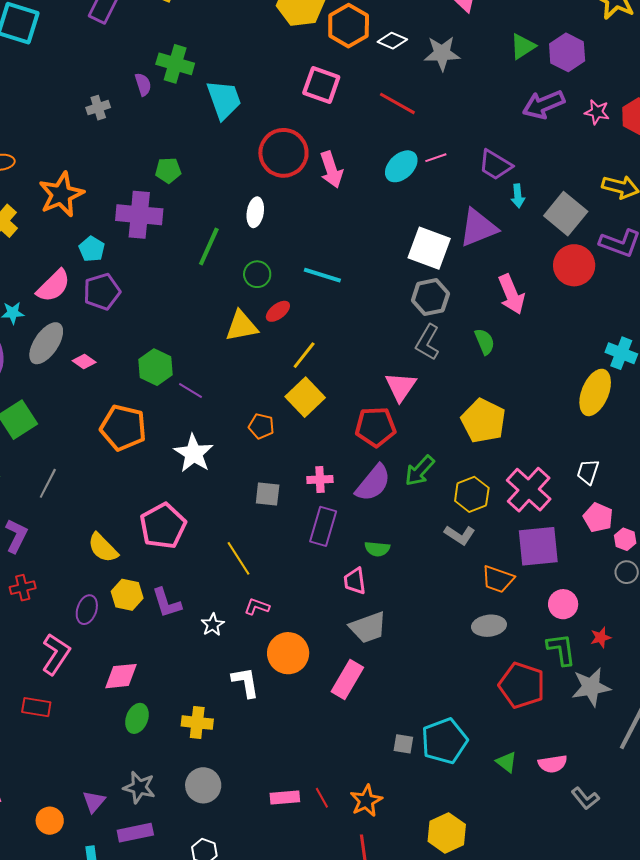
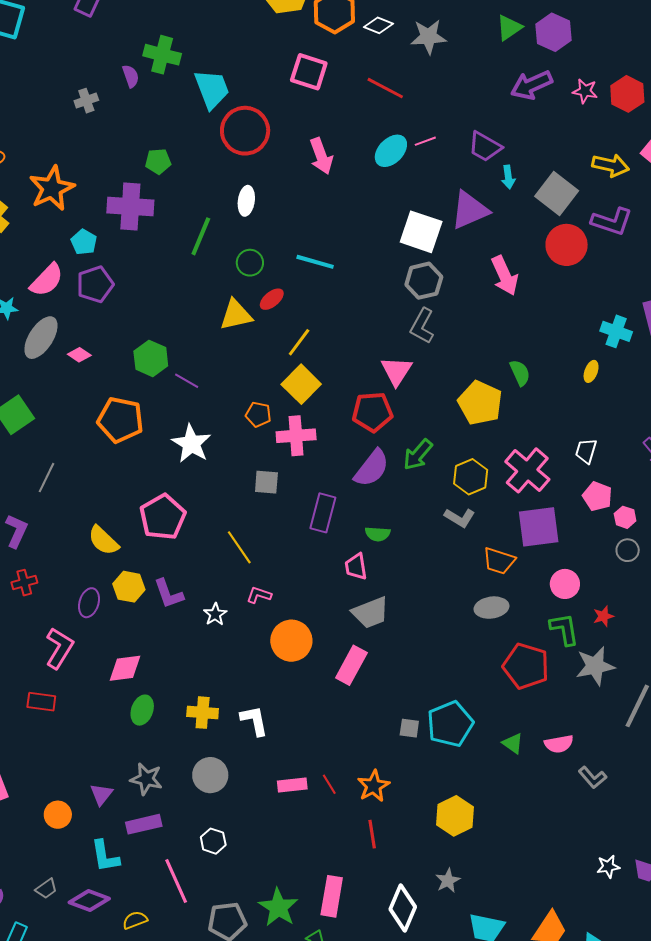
red circle: (283, 153) -> (245, 131), moved
green semicircle: (485, 342) -> (520, 373), moved
yellow ellipse: (595, 392) -> (591, 371), size x0.5
pink cross: (320, 479) -> (296, 436), moved, size x1.5
white L-shape: (245, 682) -> (254, 721), moved

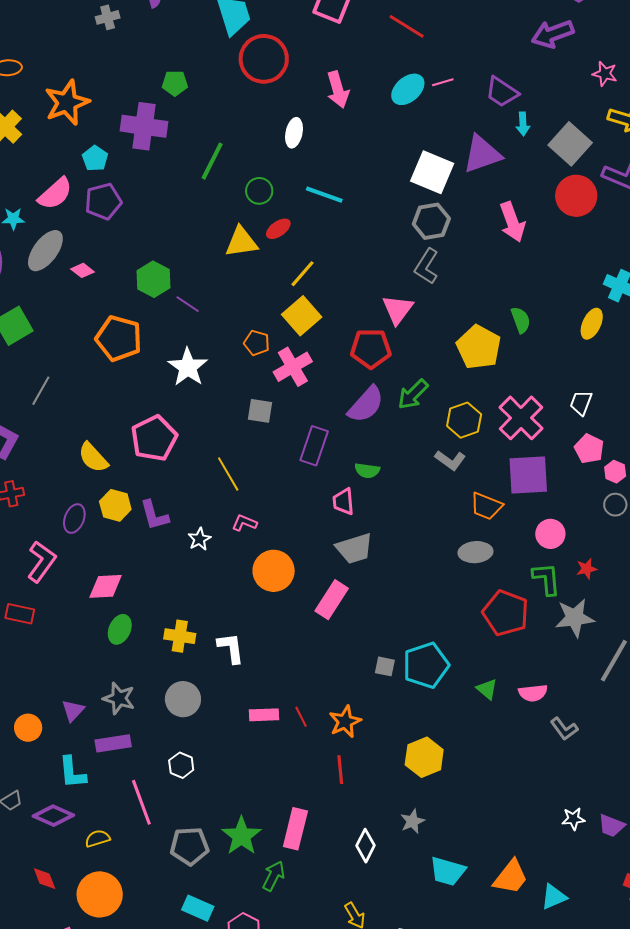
pink star: (585, 91) -> (605, 74), moved
white ellipse: (246, 201) -> (294, 133), moved
yellow ellipse: (591, 371) -> (592, 324), size x1.4
pink cross: (296, 436) -> (293, 367), turned -30
white diamond: (403, 908) -> (365, 846), size x0.7

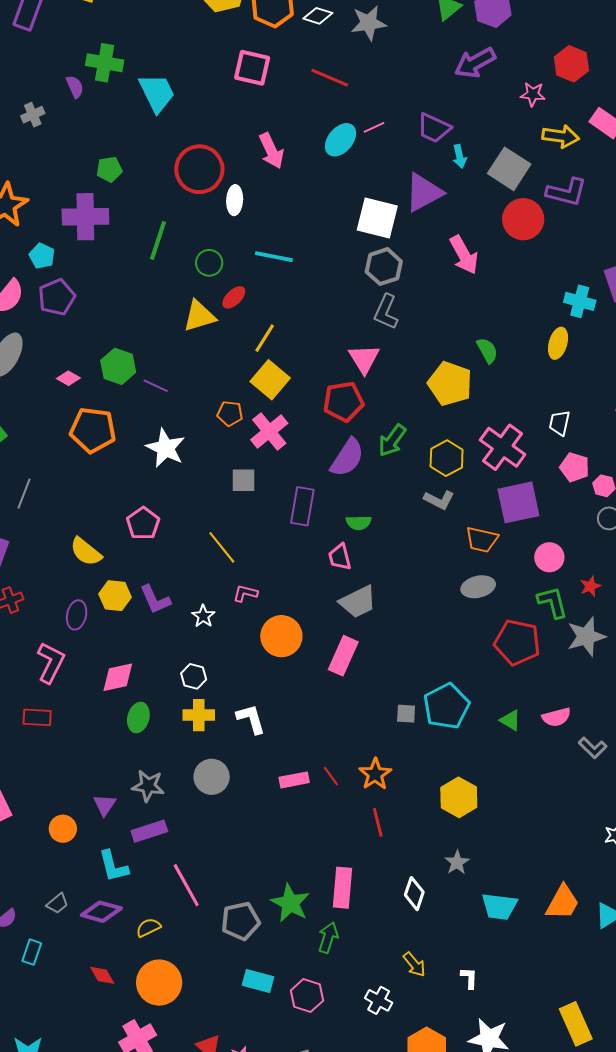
red circle: (264, 59) -> (199, 169), moved
pink diamond: (82, 270) -> (68, 378), moved
pink pentagon: (154, 438) -> (143, 523), size x0.7
white hexagon: (181, 765) -> (194, 676), moved

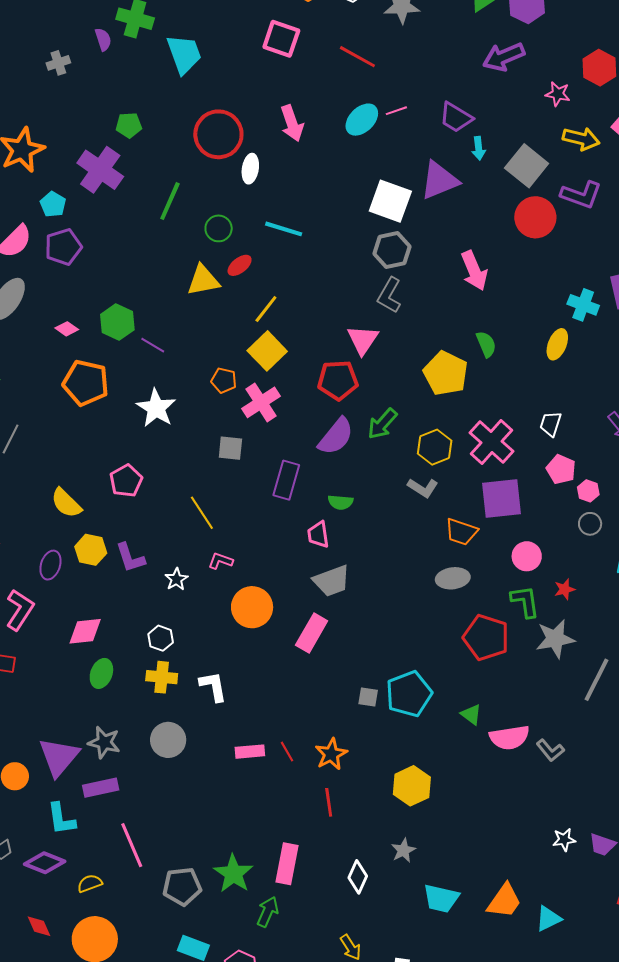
purple cross: (85, 217) -> (100, 170), turned 30
pink arrow: (464, 255) -> (474, 271), moved
pink semicircle: (556, 717) -> (509, 737), moved, size x1.4
purple triangle: (105, 805) -> (59, 757), size x1.8

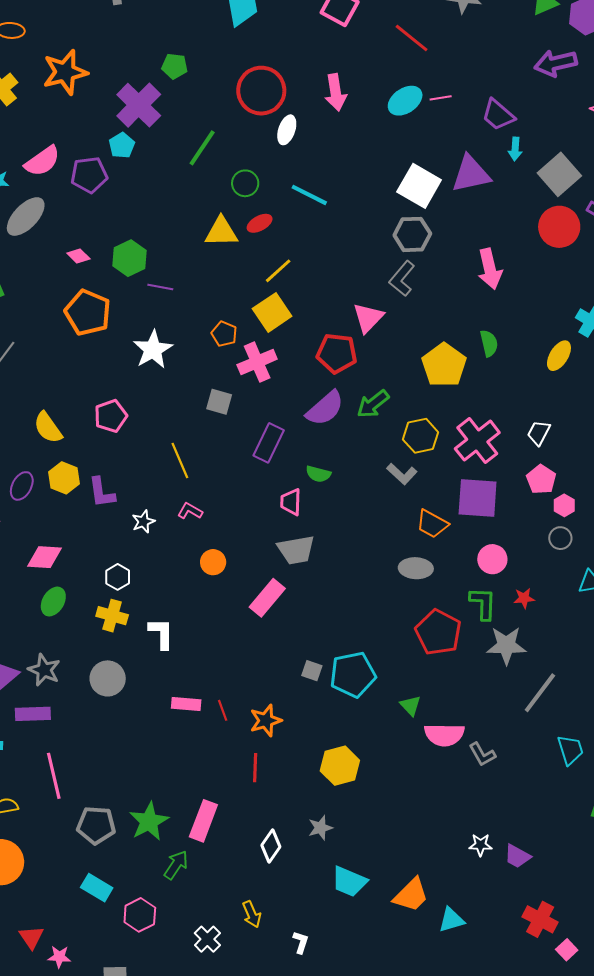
cyan pentagon: (53, 204) -> (122, 145), moved
purple line: (153, 345) -> (160, 287), turned -30
orange circle: (252, 607) -> (213, 562), size x0.6

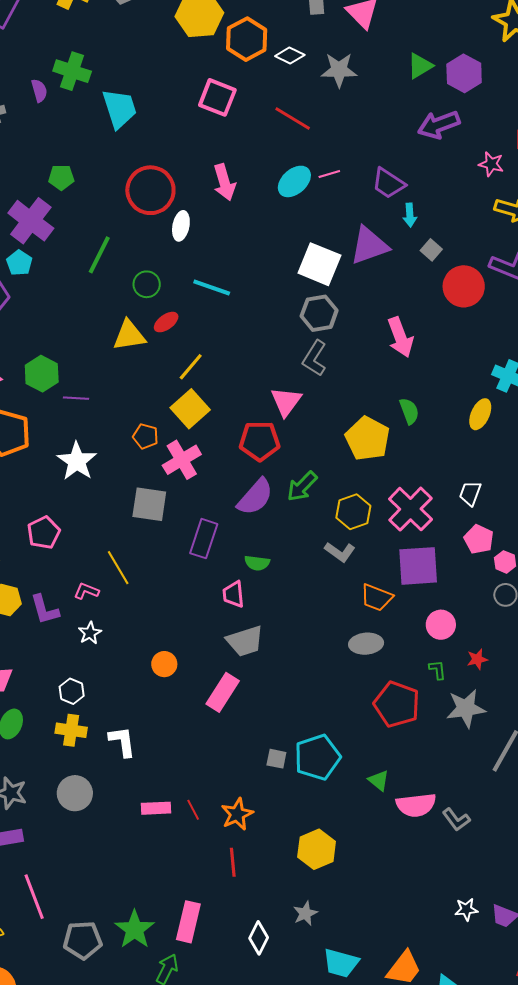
gray square: (559, 174) -> (431, 250), moved, size x0.5
gray square: (219, 402) -> (149, 504), size x1.4
pink L-shape: (190, 511) -> (86, 591), moved
green L-shape: (483, 603) -> (437, 670), size x0.6

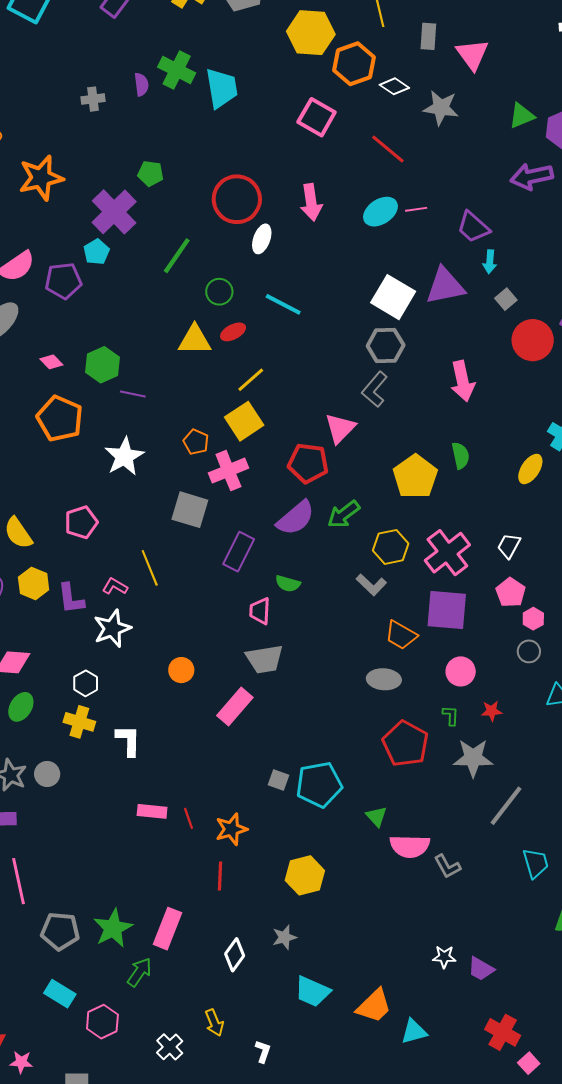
cyan trapezoid: (119, 109) -> (222, 88), moved
white star: (90, 633) -> (112, 628), size x1.6
gray circle: (75, 793) -> (47, 774), moved, size x0.7

